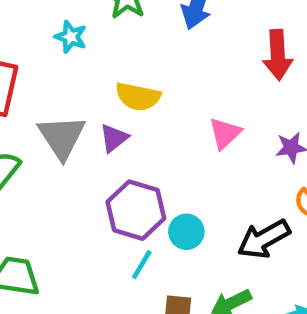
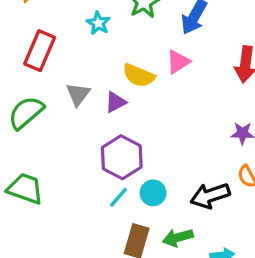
pink triangle: (225, 133) -> (178, 62), moved
gray triangle: (62, 137) -> (78, 94), size x0.7
cyan circle: (186, 232) -> (153, 193), moved

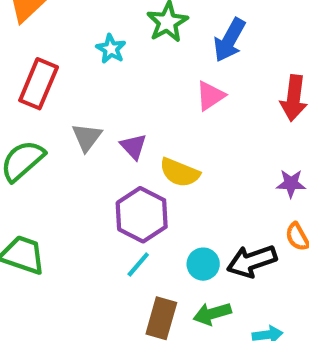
yellow semicircle: (139, 75) -> (180, 173), moved
purple triangle: (116, 102) -> (133, 147), turned -45
cyan circle: (153, 193) -> (203, 264), moved

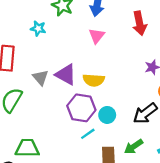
purple triangle: (133, 147) -> (66, 75), size x1.5
cyan line: (138, 264) -> (88, 134), turned 32
cyan circle: (203, 264) -> (107, 115), moved

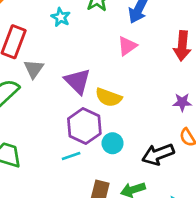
gray triangle: (40, 77) -> (34, 69), moved
cyan line: (88, 134) -> (71, 156), moved

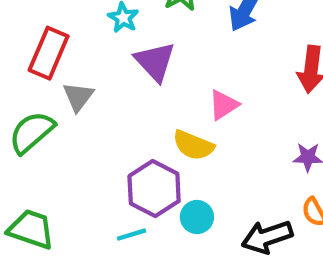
pink triangle: (127, 46) -> (224, 105), moved
purple triangle: (78, 81) -> (155, 62), moved

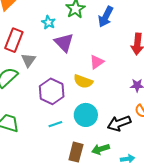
purple hexagon: (154, 189) -> (52, 91), moved
cyan circle: (197, 217) -> (86, 115), size x1.5

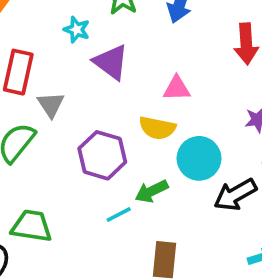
pink triangle: (97, 62) -> (177, 88), turned 42
cyan circle: (86, 115) -> (199, 158), moved
green arrow: (101, 149) -> (152, 191), moved

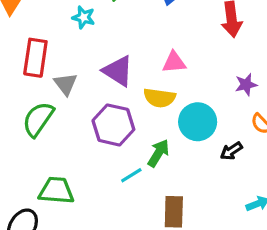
purple triangle: (111, 62) -> (118, 71), moved
green arrow: (152, 191) -> (158, 153), turned 152
black arrow: (235, 195) -> (231, 151), size x0.6

